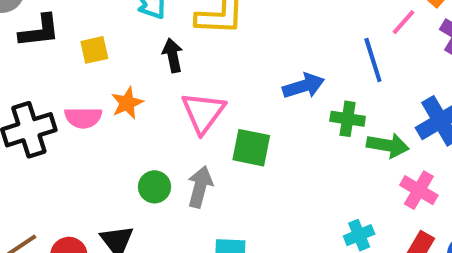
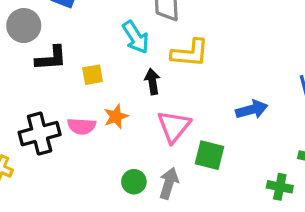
green cross: (348, 119) -> (280, 187), moved

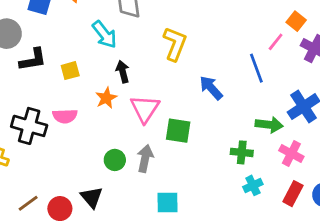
yellow L-shape: (190, 53) -> (175, 44), moved, turned -68
blue arrow: (252, 110) -> (211, 88), turned -112
orange star: (116, 116) -> (106, 98), moved
black cross: (40, 134) -> (29, 126), turned 36

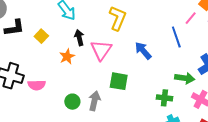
yellow square: (70, 71) -> (41, 36), turned -32
pink triangle: (145, 109) -> (101, 50), moved
pink semicircle: (65, 116) -> (37, 85), moved

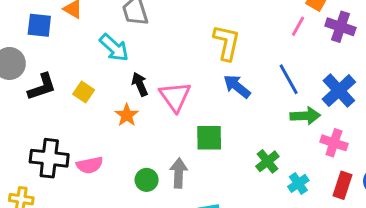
yellow L-shape: (118, 18) -> (227, 43), moved
blue line: (176, 37) -> (289, 79), moved
green cross: (164, 98) -> (267, 161), moved, turned -35

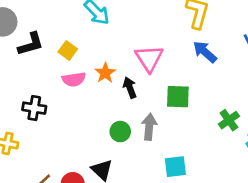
black arrow: (140, 84) -> (130, 87), moved
black cross: (49, 158) -> (34, 108), size x0.7
pink semicircle: (90, 165) -> (74, 79), moved

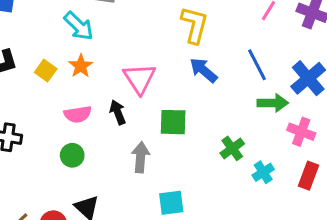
orange star: (105, 73) -> (81, 66), moved
pink semicircle: (74, 79) -> (78, 114), moved
green circle: (120, 132) -> (72, 155), moved

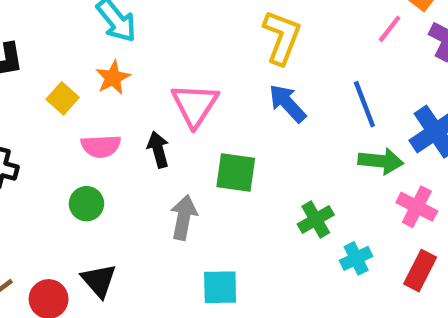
yellow square: (46, 71) -> (63, 98), moved

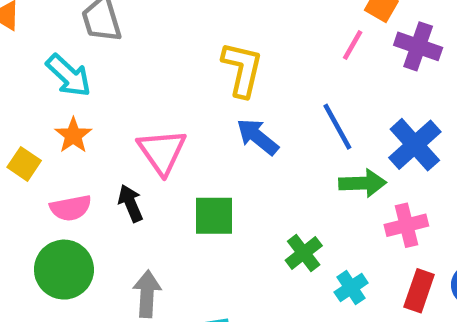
green circle: (87, 204) -> (64, 270), size x1.6
pink cross: (417, 207) -> (406, 225), turned -33
gray arrow: (184, 217) -> (147, 294), moved

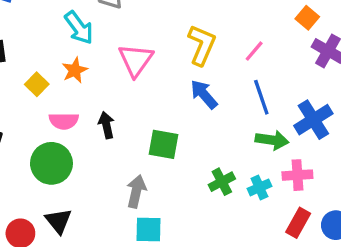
pink line: (353, 45) -> (254, 51), moved
pink triangle: (162, 152) -> (136, 60), moved
cyan cross: (351, 288) -> (259, 187), moved
gray arrow: (147, 294) -> (136, 191), moved

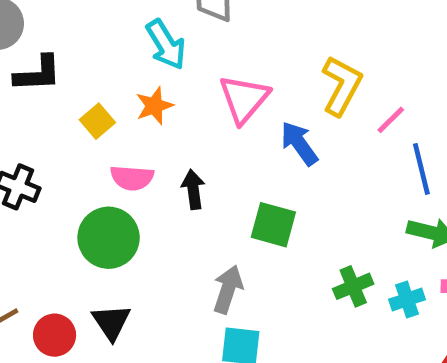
pink line: (254, 51) -> (391, 120), moved
blue arrow: (204, 94) -> (299, 143), moved

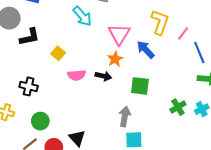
orange star: (154, 106) -> (115, 59), moved
black arrow: (193, 189) -> (103, 76), turned 119
green circle: (109, 238) -> (40, 121), moved, size x0.7

